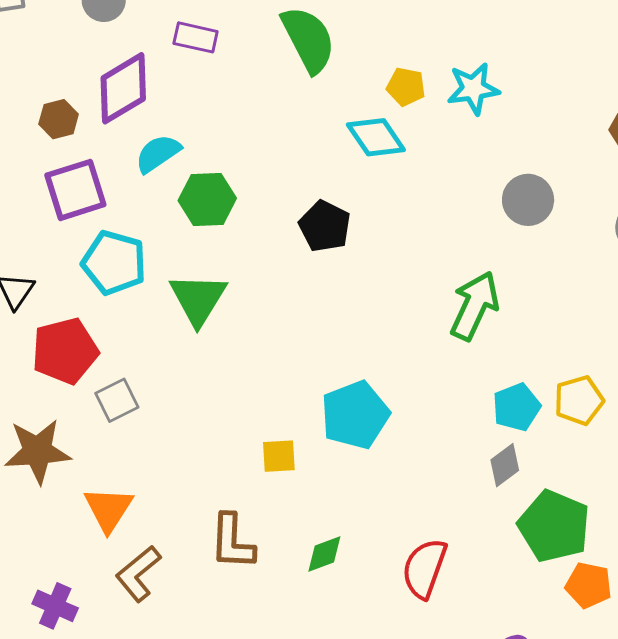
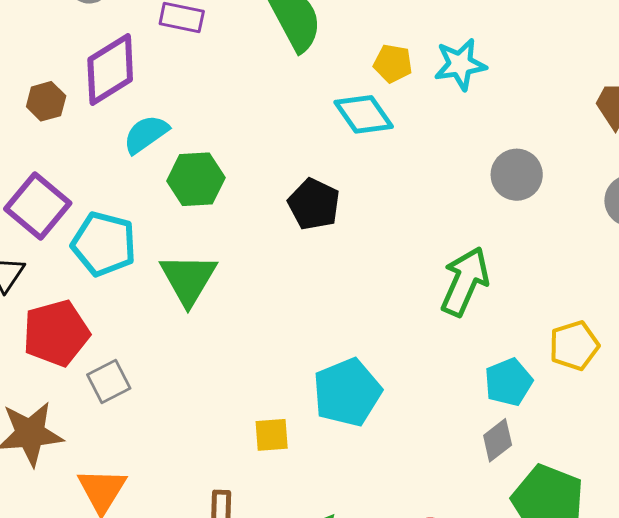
purple square: (75, 190) -> (38, 206), moved, turned -32
yellow pentagon: (579, 400) -> (574, 346), moved

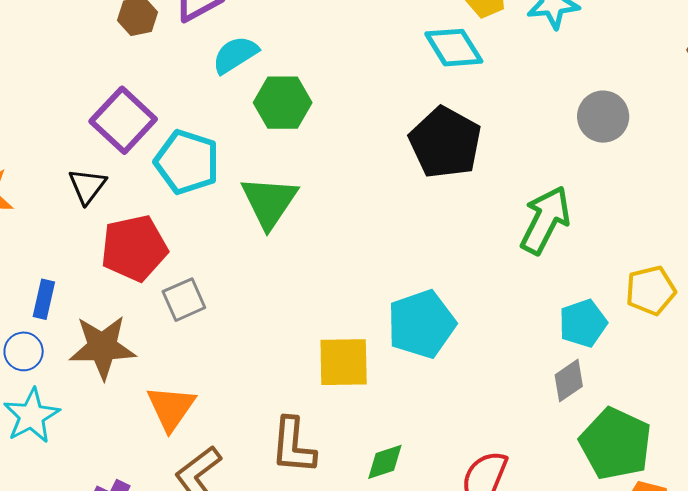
black pentagon: (314, 204) -> (445, 143), moved, size x1.4
yellow square: (272, 435) -> (344, 362), size x1.5

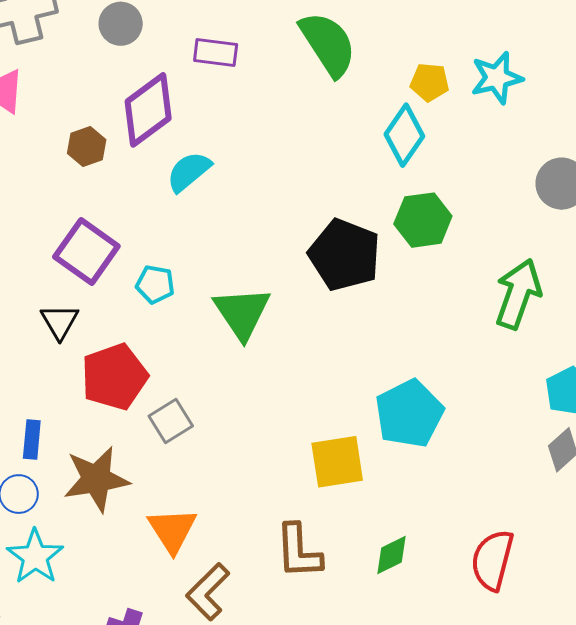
cyan diamond: (454, 48) -> (404, 135), turned 74
green hexagon: (283, 103) -> (423, 220), moved
black pentagon: (445, 143) -> (345, 255), moved
cyan pentagon: (187, 162) -> (155, 284), size x0.6

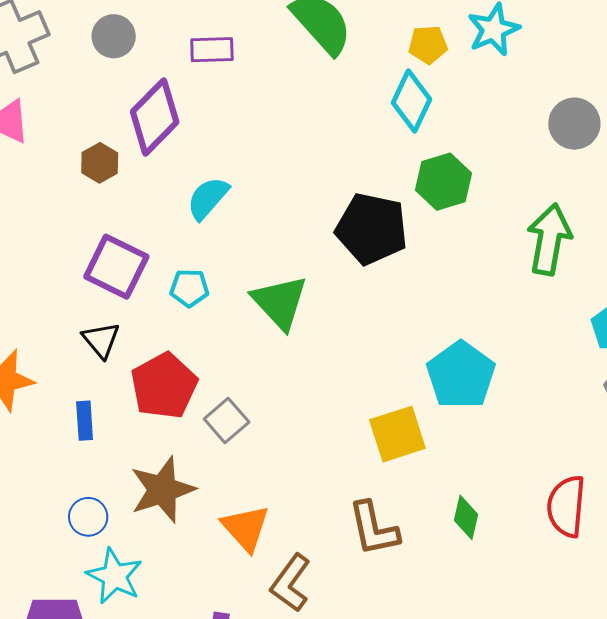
cyan semicircle: (189, 172) -> (208, 198), moved
blue rectangle: (32, 439) -> (85, 421), moved
green diamond: (392, 555) -> (466, 517), turned -42

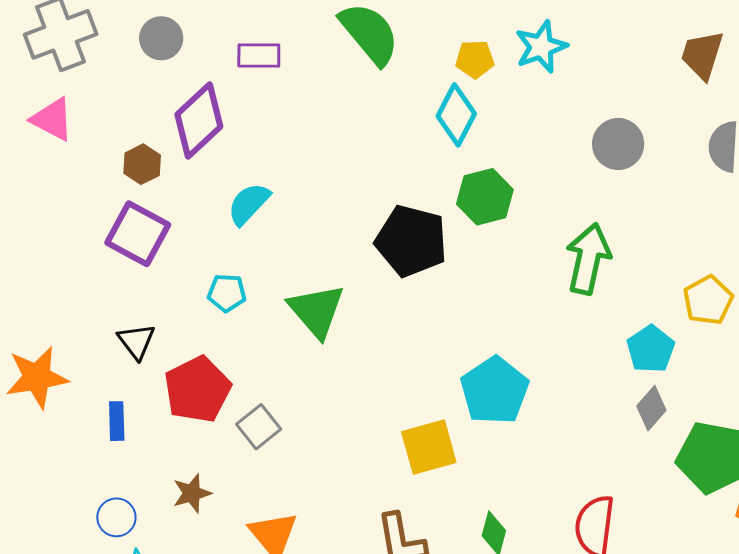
purple square: (116, 267) -> (138, 234), moved
brown star: (162, 490) -> (192, 493), size x0.6

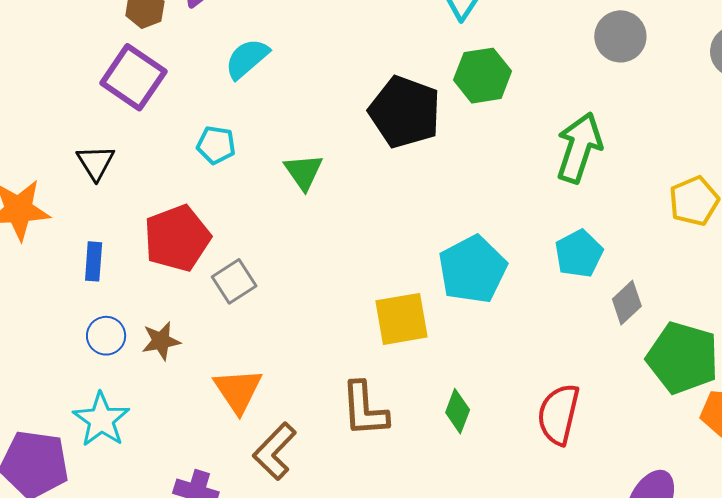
green triangle: (317, 311) -> (304, 172), size x0.7
black triangle: (136, 341) -> (96, 162), moved
cyan pentagon: (651, 349) -> (579, 254), moved
blue circle: (116, 517) -> (106, 336), moved

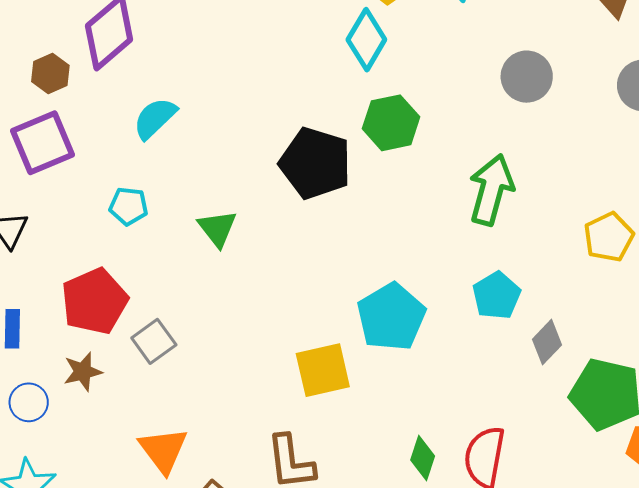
purple square: (133, 77) -> (43, 143), turned 36
brown star: (161, 341) -> (83, 372), moved
green diamond: (458, 411) -> (423, 458), moved

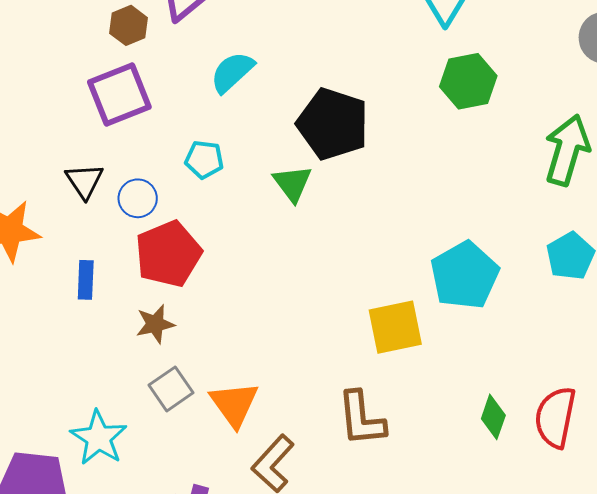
black pentagon: (315, 163) -> (333, 124), moved
gray square: (154, 341) -> (171, 389), moved
blue circle: (29, 402) -> (138, 198), moved

